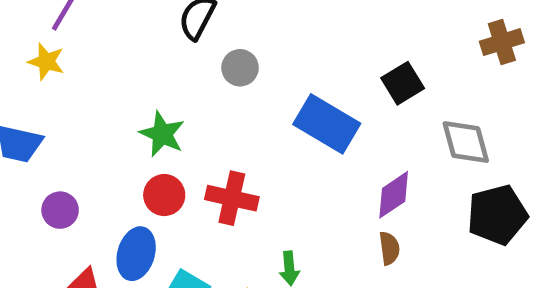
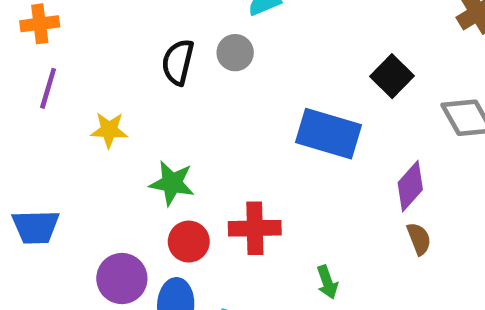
yellow star: (46, 62) -> (109, 130), moved
gray circle: (240, 68) -> (235, 53), moved
purple circle: (60, 210) -> (122, 279), moved, size x1.4

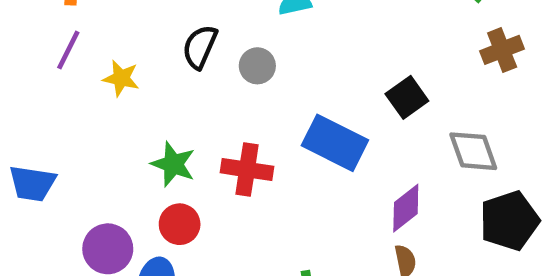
gray circle: (235, 53) -> (257, 66), moved
yellow star: (109, 130) -> (121, 78), moved
red cross: (255, 228) -> (247, 170), moved

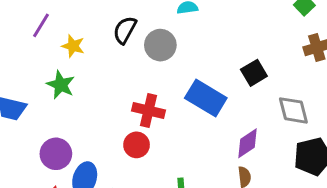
gray circle: (257, 66) -> (160, 45), size x1.4
green star: (173, 164) -> (61, 85), moved
red circle: (180, 224) -> (137, 145), moved

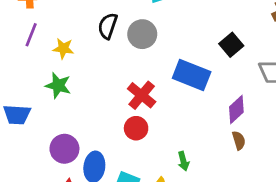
red cross: (149, 111) -> (142, 95), turned 36

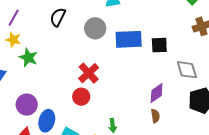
black semicircle: (108, 26) -> (58, 17), moved
black square: (231, 45) -> (159, 45), turned 30
yellow star: (63, 48) -> (13, 40), moved
blue rectangle: (192, 75) -> (129, 39), moved, turned -32

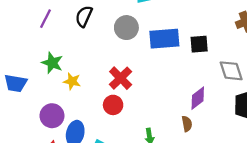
purple line: (14, 18) -> (46, 19), moved
yellow star: (13, 40) -> (72, 81), moved
brown semicircle: (155, 116) -> (187, 124), moved

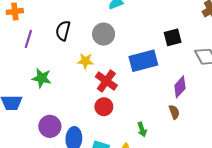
blue rectangle: (164, 39) -> (143, 61), moved
yellow star: (72, 81) -> (85, 61), moved

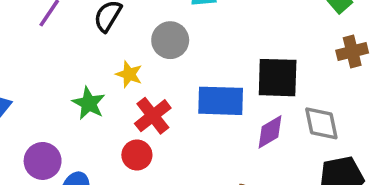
black square: (173, 37) -> (278, 78), size x1.5
green star: (42, 78) -> (89, 103), moved
purple diamond: (180, 87) -> (270, 132), moved

